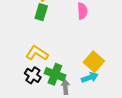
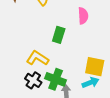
green rectangle: (41, 12) -> (59, 35), moved
yellow square: (94, 62) -> (95, 67), turned -30

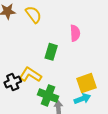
yellow square: (95, 67) -> (86, 83), turned -30
black cross: (33, 80) -> (13, 82), moved, turned 35

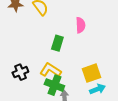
yellow L-shape: (30, 75) -> (50, 70), moved
cyan arrow: (82, 99) -> (97, 89), moved

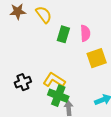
green rectangle: (57, 43) -> (63, 34), moved
yellow square: (91, 73) -> (97, 58), moved

